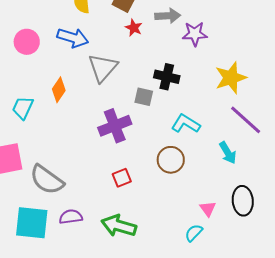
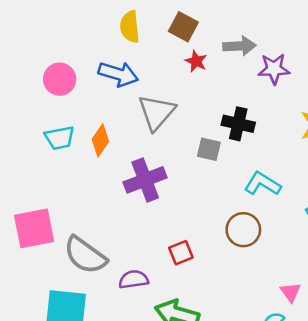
cyan trapezoid: (23, 108) -> (60, 138), moved, turned -125
purple cross: (115, 126) -> (145, 180), moved
purple semicircle: (71, 217) -> (134, 279), moved

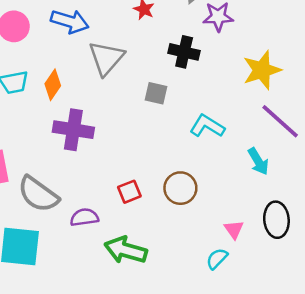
black cross: (238, 124) -> (184, 52), moved
purple cross: (145, 180) -> (73, 130), moved, turned 30
brown circle: (243, 230) -> (180, 188), moved

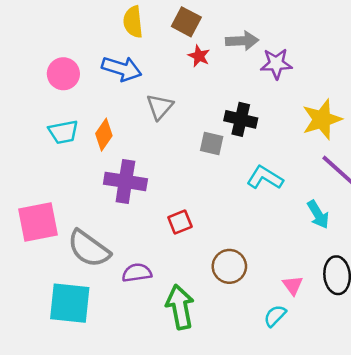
black cross: (184, 52) -> (241, 119), moved
gray triangle: (106, 58) -> (160, 107), size x0.7
brown circle: (180, 188) -> (229, 266), moved
red square: (129, 192) -> (180, 222), moved
green arrow: (126, 250) -> (180, 307), turned 63

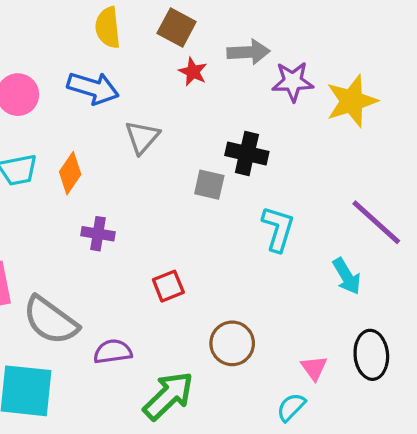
yellow star: (322, 119) -> (352, 101), moved
cyan L-shape: (265, 178) -> (278, 229), turned 75
purple cross: (125, 181) -> (98, 234), size x0.6
green arrow: (180, 307) -> (168, 396), turned 57

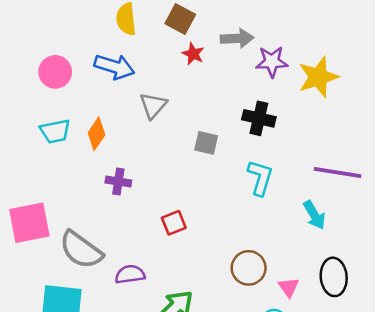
black cross: (247, 154) -> (259, 118), moved
purple line: (376, 222) -> (338, 172), turned -33
brown circle: (232, 343) -> (249, 268), moved

